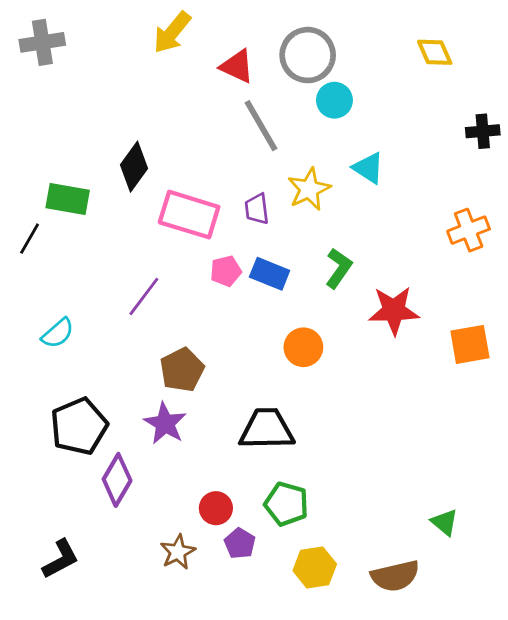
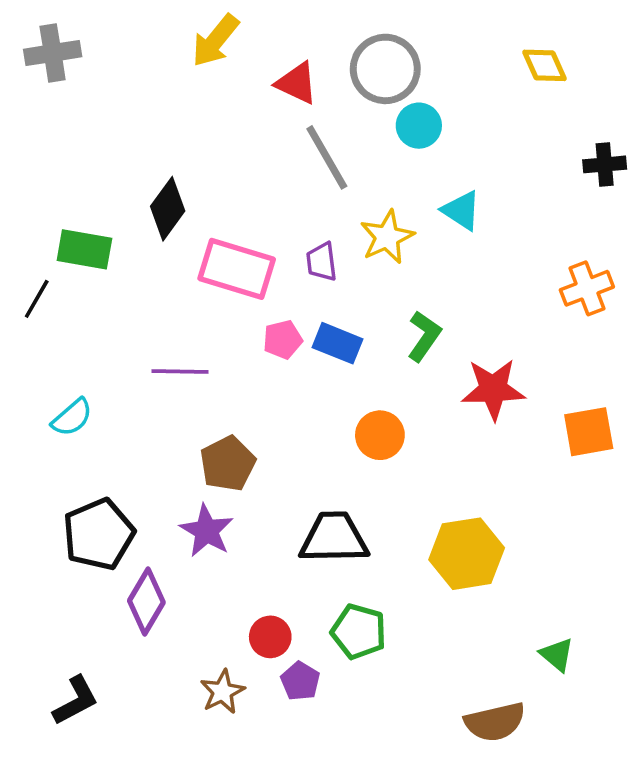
purple line: (144, 296) -> (180, 371), turned 54
yellow hexagon: (315, 567) -> (467, 554), moved, size x1.4

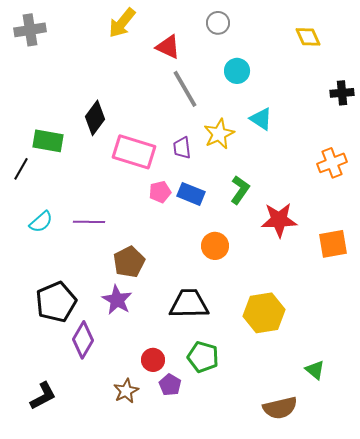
gray circle: (385, 69) -> (218, 23), moved, size x0.6
purple line: (180, 371) -> (89, 222), moved
cyan semicircle: (72, 418) -> (41, 222), moved

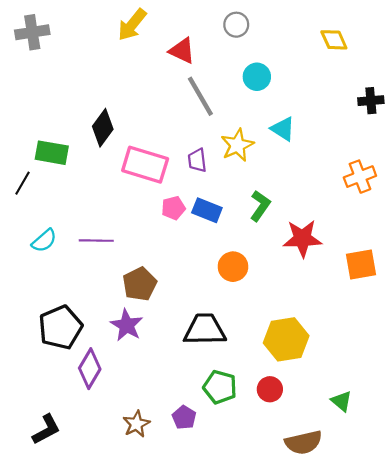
red circle: (153, 360) -> (270, 389), moved

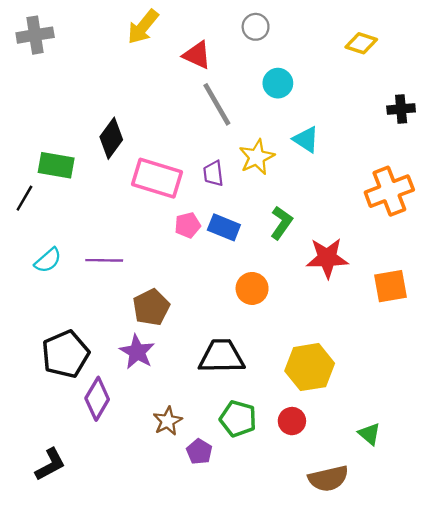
yellow diamond: (334, 40) -> (361, 43), turned -48
orange cross: (360, 177) -> (389, 191), size x1.4
brown star: (136, 424) -> (168, 421), moved

